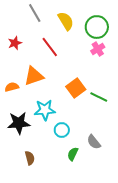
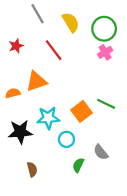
orange square: (76, 88) -> (82, 111), moved

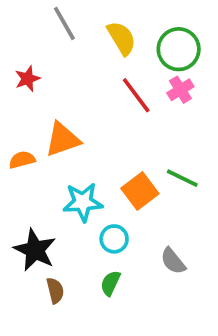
red line: (54, 50) -> (136, 95), moved
black star: (20, 132) -> (35, 250), moved, turned 30
green semicircle: (78, 165) -> (110, 283), moved

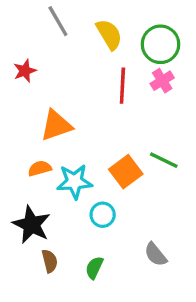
red line: (136, 95) -> (122, 86), turned 40
orange semicircle: (22, 160) -> (40, 168), moved
gray semicircle: (173, 261) -> (156, 254), moved
green semicircle: (110, 283) -> (94, 268), moved

